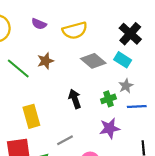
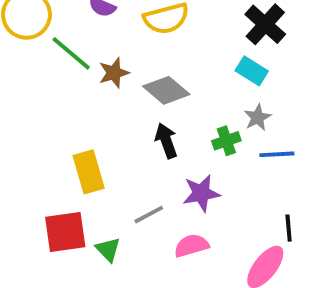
gray diamond: (93, 61) -> (166, 90), moved
green line: (18, 68) -> (71, 53), moved
purple star: (110, 128) -> (201, 193), moved

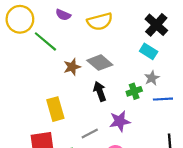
brown star: (114, 73) -> (72, 67), moved

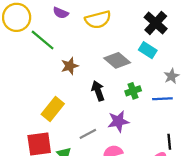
gray diamond: (100, 63) -> (117, 60), moved
gray star: (152, 78) -> (171, 76), moved
yellow rectangle: (55, 109) -> (53, 109), turned 55

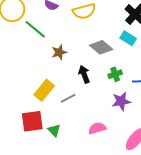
purple star: (118, 121) -> (121, 101), moved
gray line: (88, 134) -> (68, 98), moved

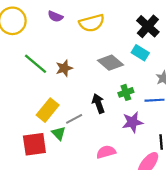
green line: (35, 29) -> (36, 64), moved
black arrow: (84, 74) -> (98, 103), moved
green triangle: (54, 130) -> (59, 133), moved

